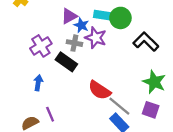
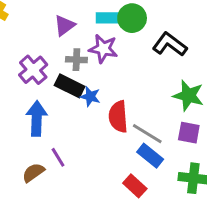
blue star: (81, 25) -> (90, 97), moved
blue arrow: (38, 83) -> (37, 118), size x1.6
red semicircle: (99, 90) -> (118, 117), turned 60

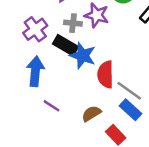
blue star: (90, 97) -> (83, 56), size x1.5
purple line: (58, 157) -> (51, 106), turned -30
brown semicircle: (33, 172) -> (91, 113), moved

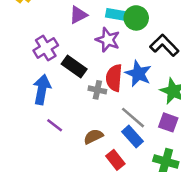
gray cross: (73, 23) -> (97, 90), moved
blue star: (83, 56) -> (138, 74), moved
red semicircle: (105, 74) -> (114, 78), moved

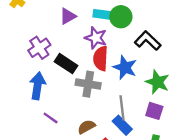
red semicircle: (114, 78) -> (101, 59), moved
gray cross: (97, 90) -> (88, 84), size x1.5
gray line: (133, 118) -> (122, 108), turned 45

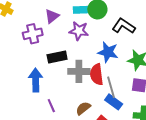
purple cross: (39, 48) -> (33, 34), moved, turned 30
red semicircle: (101, 59) -> (97, 74), moved
black rectangle: (66, 64) -> (57, 57), turned -36
purple line: (51, 118) -> (51, 106), turned 40

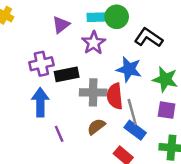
purple star: (79, 31) -> (94, 43), turned 30
purple cross: (33, 34) -> (41, 64), moved
brown semicircle: (83, 108) -> (96, 127), moved

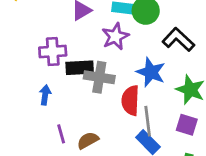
gray cross: (93, 92) -> (99, 77), moved
blue arrow: (40, 102) -> (45, 95), size x0.6
brown semicircle: (96, 127) -> (88, 140), moved

